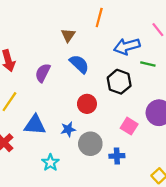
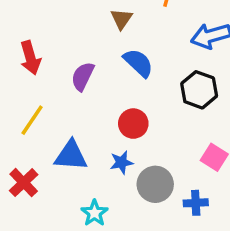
red circle: (87, 104) -> (133, 124), moved

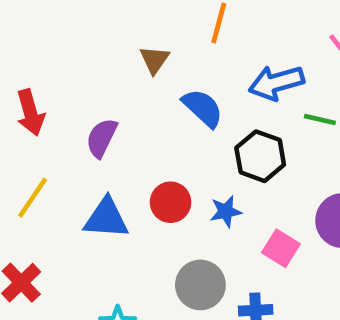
blue semicircle: (138, 63) -> (203, 108), moved
blue triangle: (71, 156) -> (106, 218), moved
blue star: (121, 162) -> (226, 211), moved

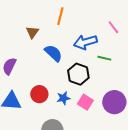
pink square: (281, 248) -> (85, 102), moved

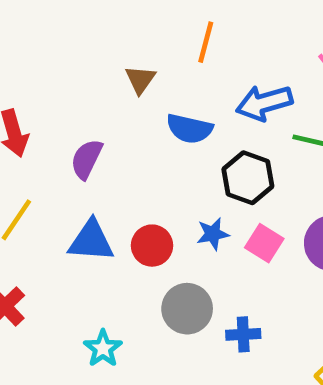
blue semicircle: (53, 53) -> (189, 129), turned 150
red circle: (39, 94) -> (152, 246), moved

